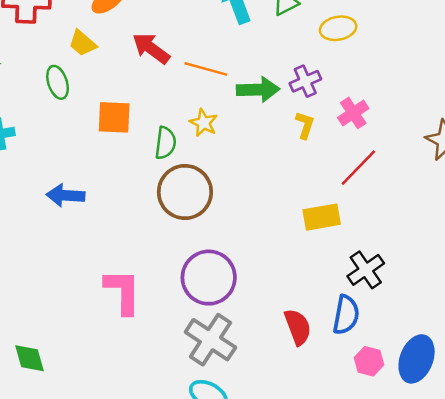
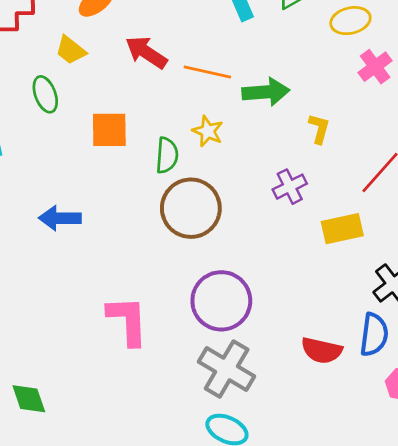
purple cross: (305, 81) -> (290, 187), moved
pink cross: (353, 113) -> (375, 67), moved
red semicircle: (298, 327) -> (322, 350), turned 126

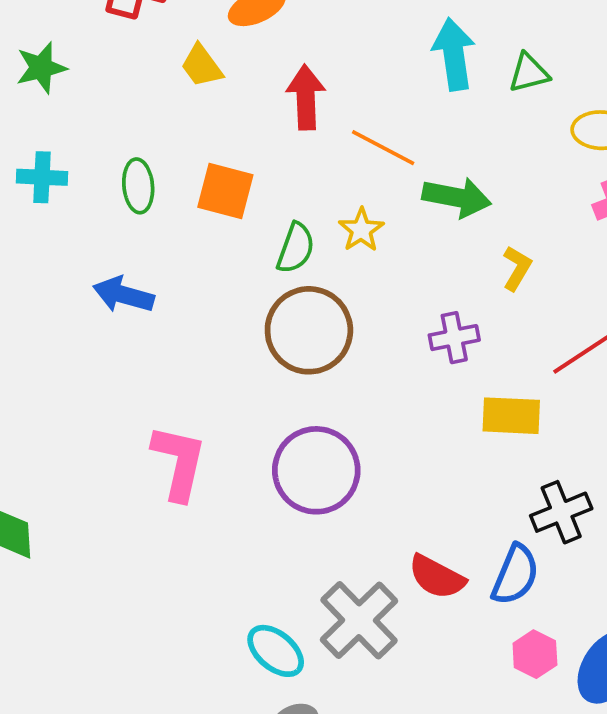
red arrow: (146, 52) -> (306, 97), turned 39
green ellipse: (45, 94) -> (138, 186), moved
gray cross: (227, 369) -> (359, 620), moved

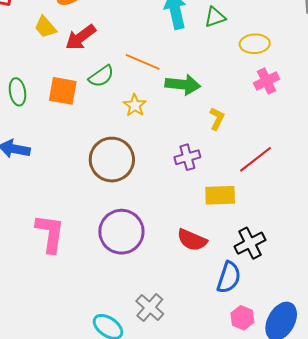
red arrow: (306, 97) -> (81, 37), moved, turned -120
green semicircle: (296, 248) -> (101, 76), moved, turned 40
red semicircle: (437, 577) -> (192, 240), moved
gray cross: (359, 620) -> (150, 307), size x0.7

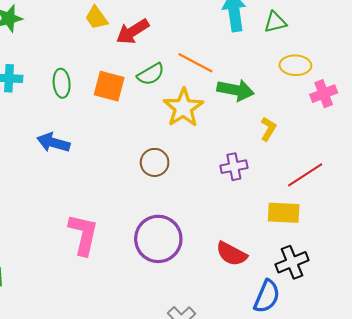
yellow ellipse: (255, 44) -> (295, 65), moved
yellow star: (135, 105) -> (183, 108), size x1.6
brown circle: (112, 160) -> (155, 162), size x0.6
yellow rectangle: (220, 195) -> (284, 213), moved

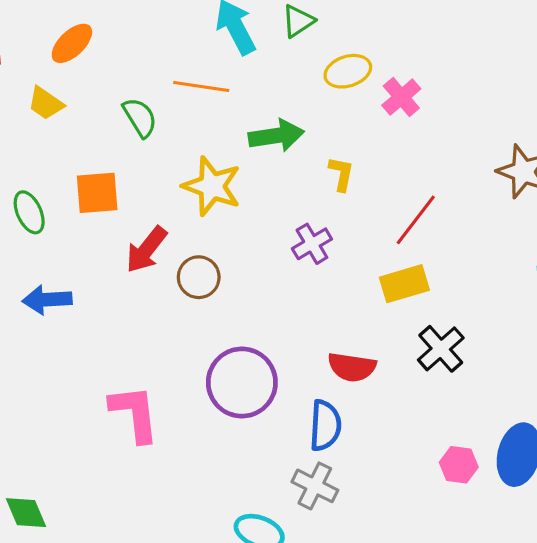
red arrow: (133, 31) -> (146, 250), moved
orange line: (195, 63) -> (201, 86), moved
green semicircle: (151, 74) -> (140, 117), moved, turned -72
blue semicircle: (267, 296) -> (325, 425), moved

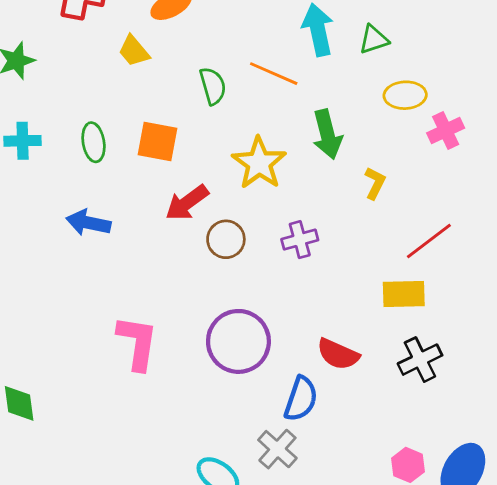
green arrow: (276, 136) -> (327, 134), turned 69
purple cross: (312, 244) -> (300, 240), moved

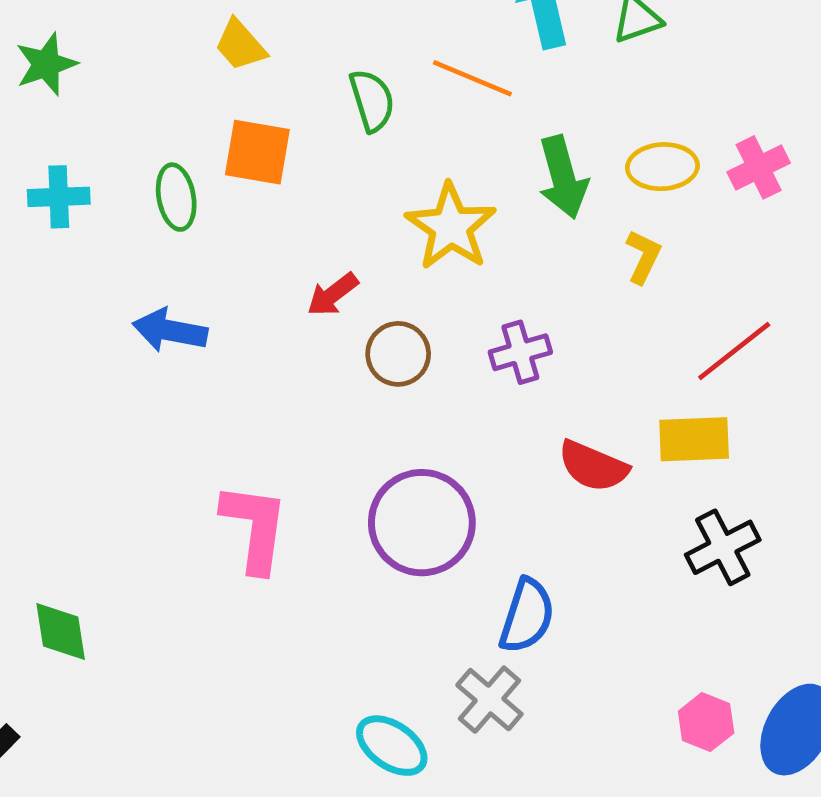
yellow ellipse: (405, 95) -> (662, 167), moved
orange square: (158, 142) -> (257, 152), moved
red arrow: (187, 203) -> (333, 294), size x0.7
red semicircle: (338, 354) -> (593, 466), moved

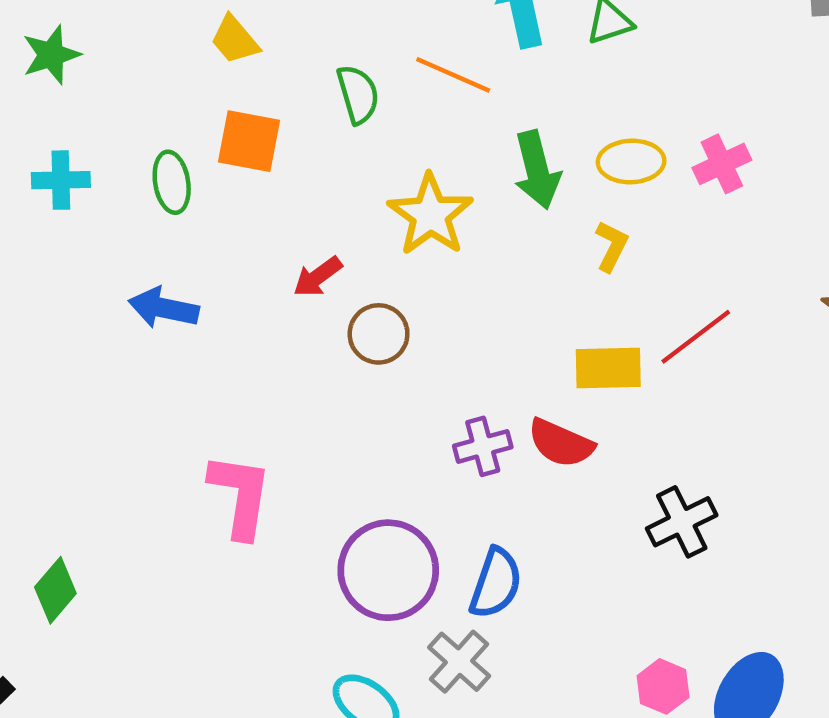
purple cross: (520, 352) -> (483, 446), moved
yellow rectangle: (694, 439) -> (608, 368), moved
purple circle: (422, 523) -> (388, 570), moved
green diamond: (61, 631) -> (55, 590), turned 48

